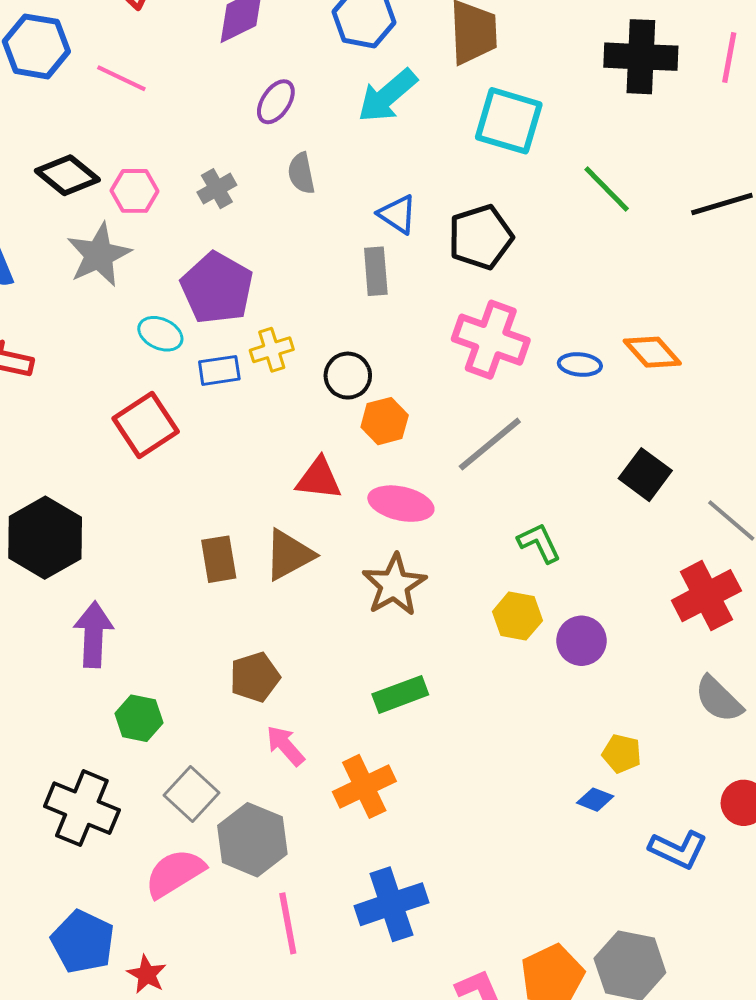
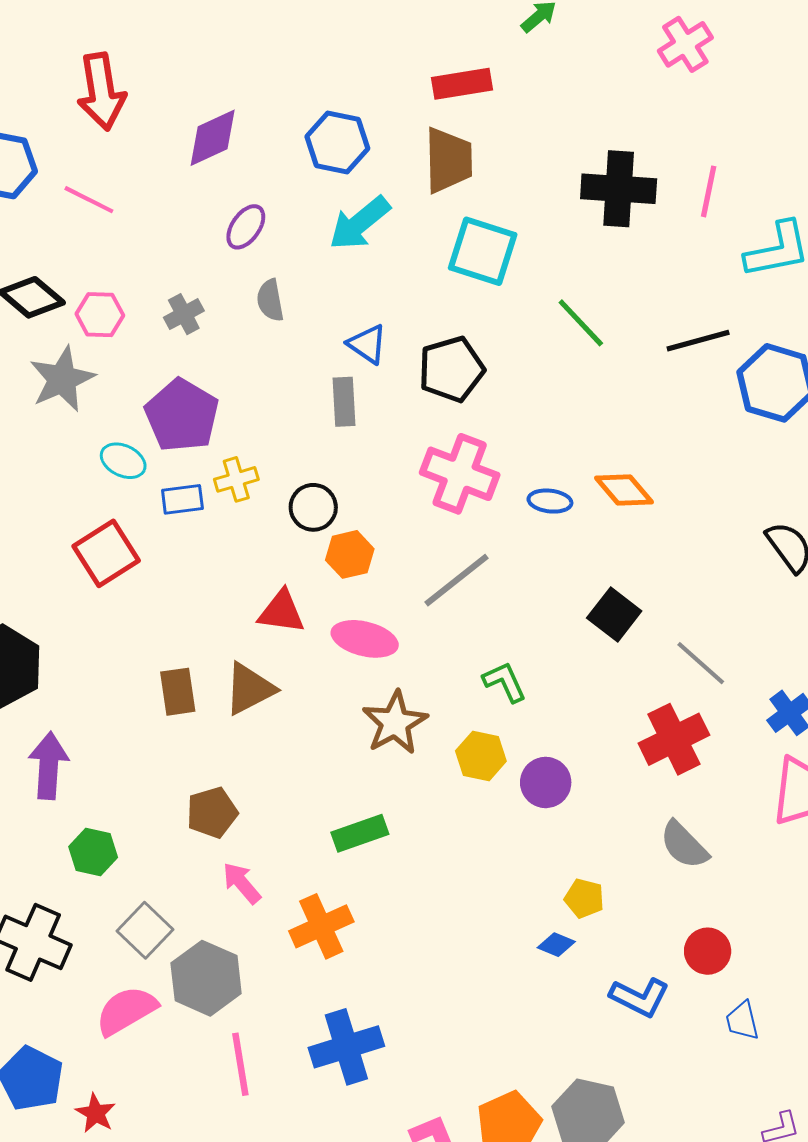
brown star: (394, 585) -> (395, 723), moved

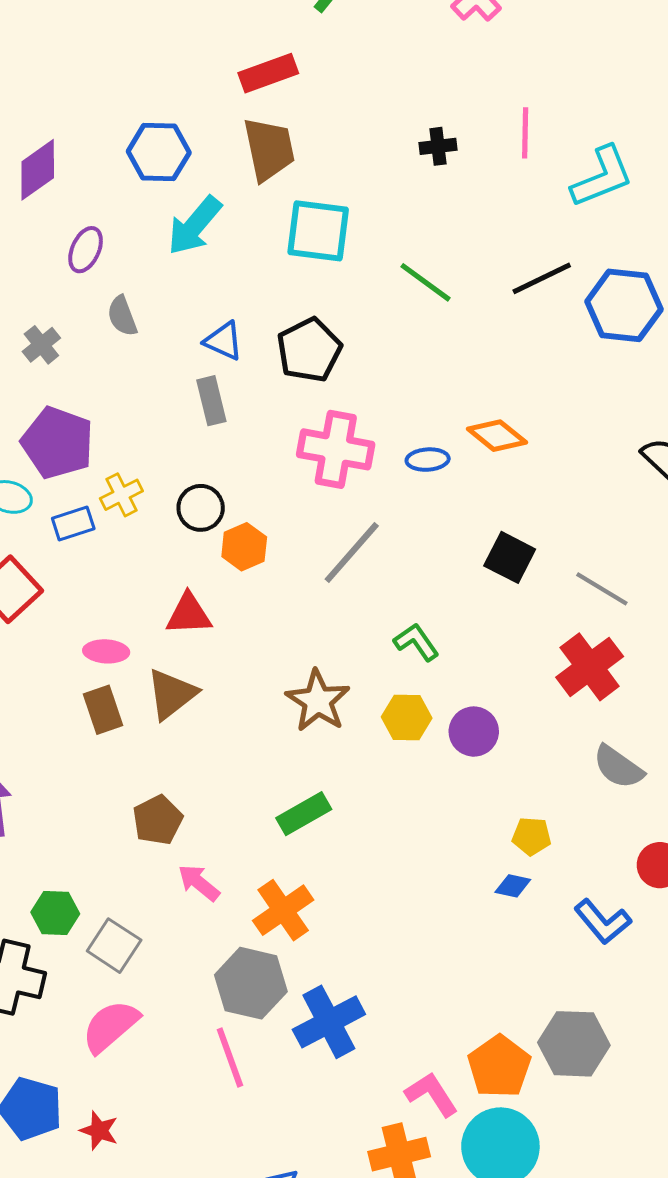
black cross: (619, 189) -> (438, 146), size x0.5
pink ellipse: (365, 639) -> (106, 651), moved, size x0.7
green hexagon: (93, 852) -> (55, 913), moved
gray hexagon: (206, 978) -> (251, 983), moved
blue L-shape: (640, 997) -> (603, 922), turned 34

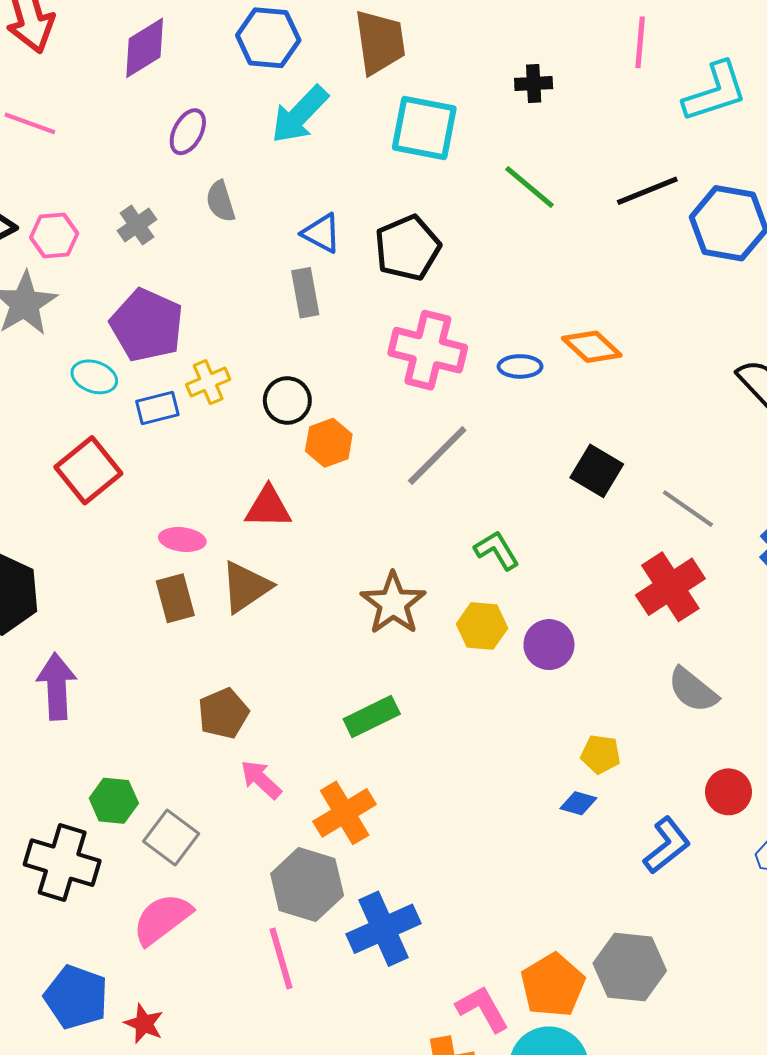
black cross: (438, 146) -> (534, 84), moved
blue L-shape: (603, 922) -> (667, 845), turned -92

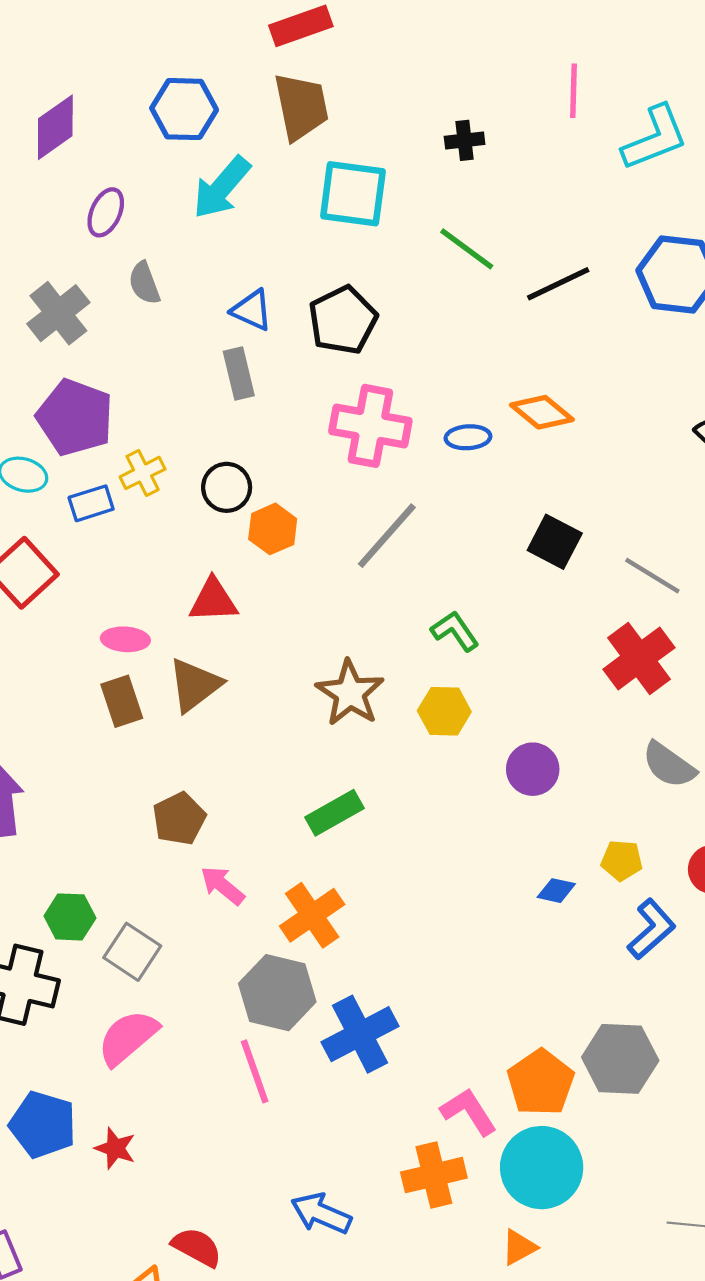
black line: (647, 191) -> (558, 284), moved
gray cross: (137, 225) -> (58, 313), size x1.5
purple circle: (549, 645) -> (533, 769), moved
yellow pentagon: (601, 754) -> (622, 860), moved

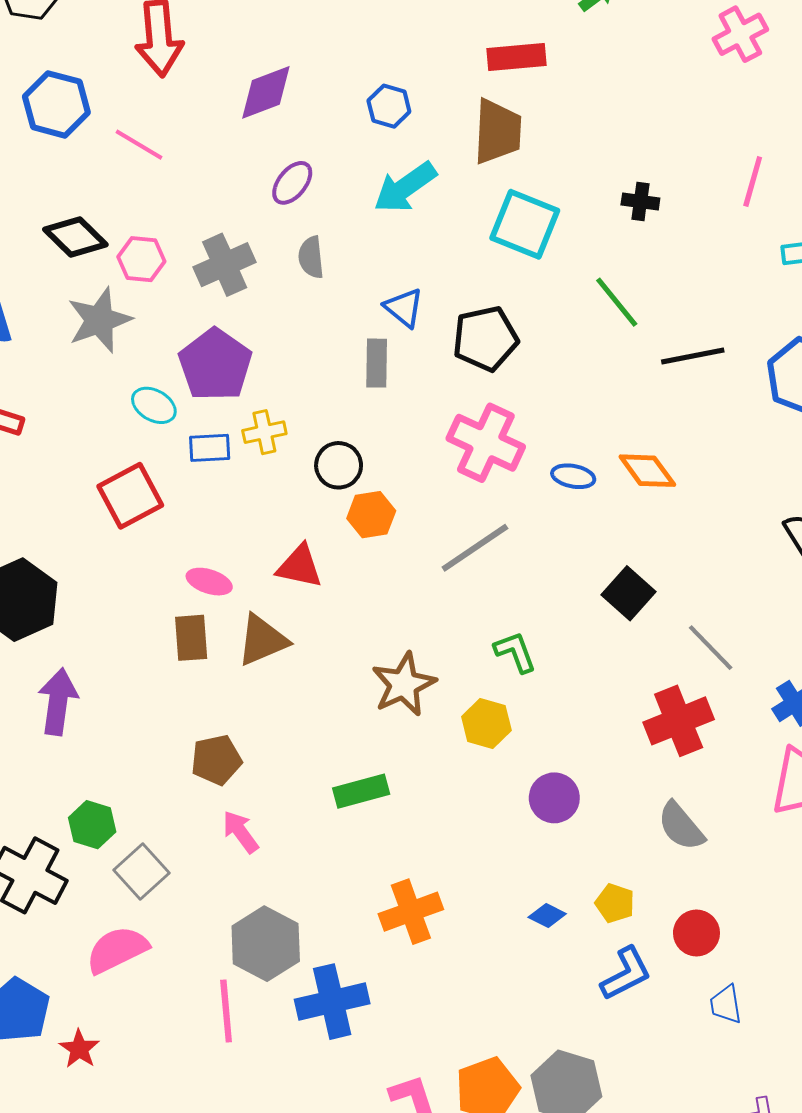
blue hexagon: (184, 109) -> (389, 106), size x0.7
orange cross: (312, 915) -> (411, 912), moved

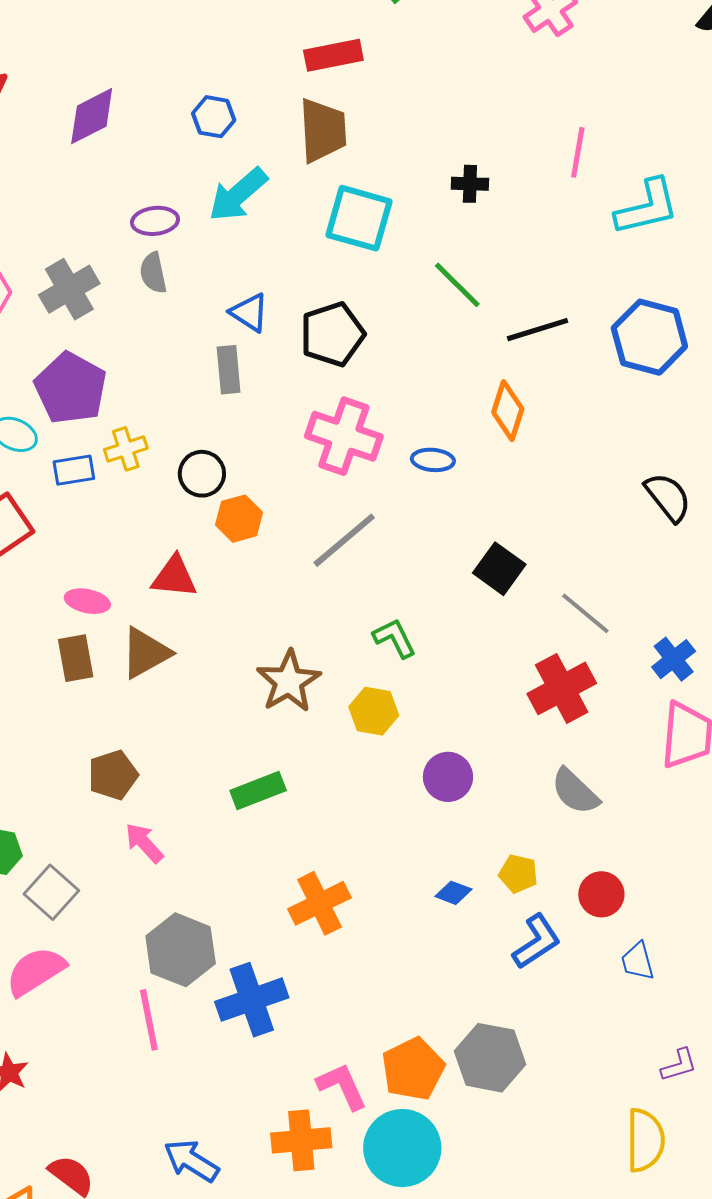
purple ellipse: (292, 183) -> (155, 221), moved, turned 51
orange diamond: (647, 471) -> (508, 411), moved, turned 60

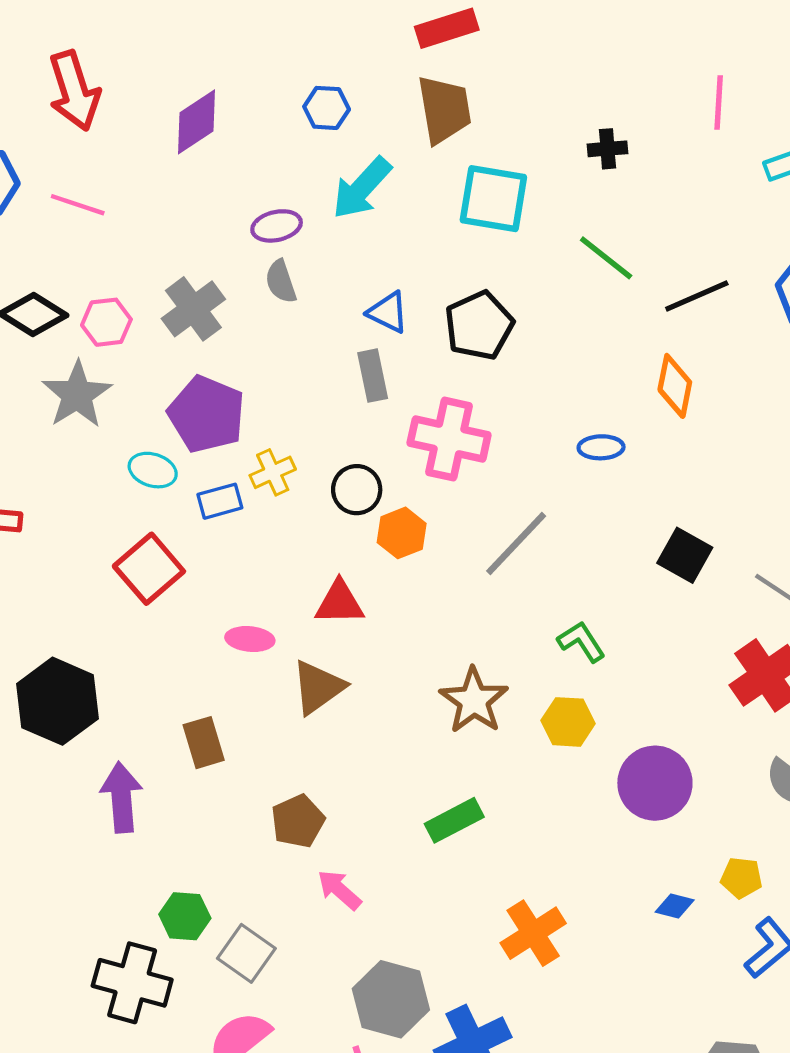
pink cross: (344, 436) -> (449, 439), moved
brown rectangle: (76, 658) -> (204, 743), moved
purple circle: (448, 777) -> (655, 783), size x1.4

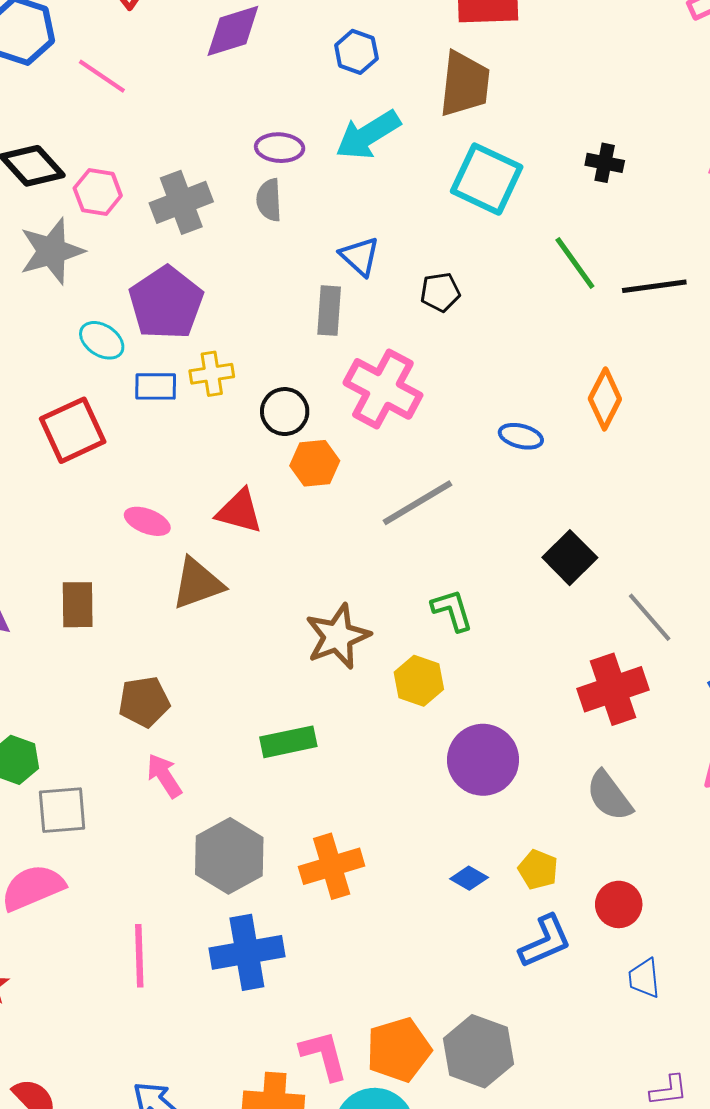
black line: (697, 296) -> (654, 286), moved
black pentagon: (479, 325) -> (440, 292), size x0.6
gray square: (246, 953) -> (62, 810), turned 34
gray hexagon: (391, 999) -> (229, 856), moved

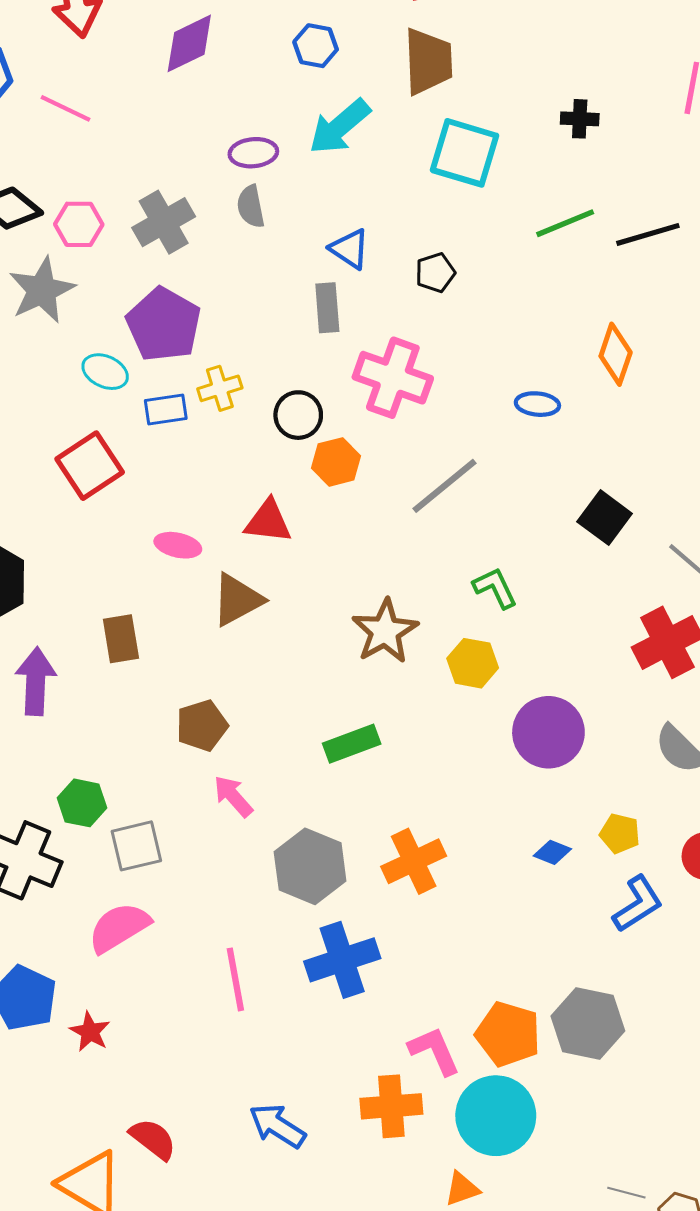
green line: (575, 263) -> (565, 223), turned -68
orange pentagon: (399, 1050) -> (508, 1034), turned -30

